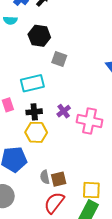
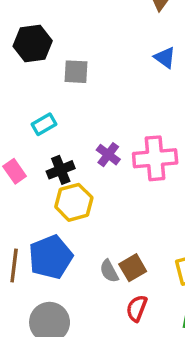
cyan rectangle: (32, 83) -> (44, 124), size x0.6
red semicircle: (54, 203) -> (137, 308), size x0.7

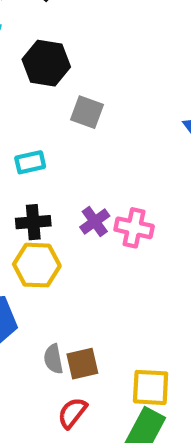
pink cross: (155, 158) -> (134, 228), moved, size x0.7

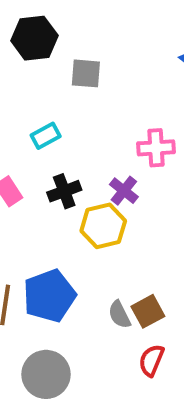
purple cross: (95, 221) -> (124, 191), moved
pink cross: (134, 228) -> (156, 148), moved
yellow hexagon: (37, 265) -> (103, 226), moved

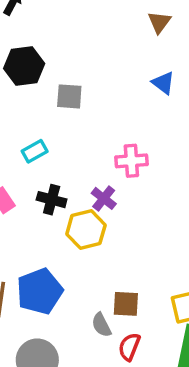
black cross: (64, 191) -> (52, 200), turned 36
brown square: (148, 311) -> (126, 304), turned 32
gray semicircle: (119, 315) -> (101, 325), moved

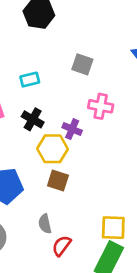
gray square: (69, 96) -> (82, 64), moved
purple cross: (104, 198) -> (72, 129), turned -30
brown square: (126, 304) -> (58, 181), moved

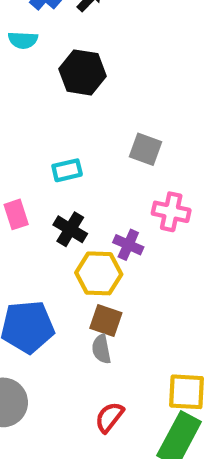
gray semicircle: (45, 224) -> (101, 349), moved

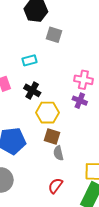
gray square: (146, 149) -> (54, 35), moved
purple cross: (128, 245) -> (80, 101), moved
gray semicircle: (101, 349) -> (58, 153), moved

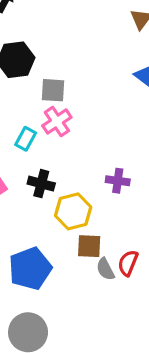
cyan rectangle: (30, 60) -> (26, 139), turned -32
pink cross: (83, 80) -> (57, 121), moved, turned -30
red semicircle: (55, 186) -> (128, 263), moved

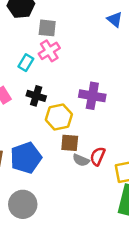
purple cross: (118, 181) -> (92, 96), size x1.5
gray semicircle: (105, 269) -> (81, 160), turned -42

